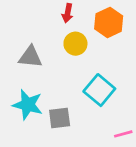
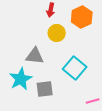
gray triangle: (30, 57) -> (35, 56), moved
cyan star: (28, 105) -> (21, 79), turned 30

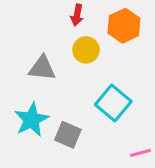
gray triangle: (35, 56) -> (42, 68), moved
gray square: (45, 89) -> (68, 135), turned 30

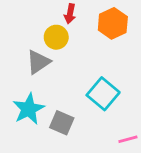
yellow circle: (86, 50) -> (56, 37), moved
gray triangle: (42, 68) -> (38, 62), turned -40

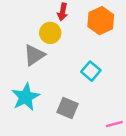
cyan square: (103, 94) -> (91, 71), moved, size x0.7
gray square: (62, 123) -> (67, 108), moved

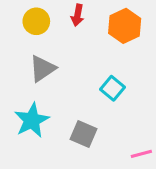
yellow circle: (50, 33) -> (36, 21), moved

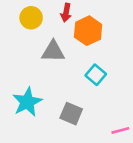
orange hexagon: (125, 26) -> (88, 31), moved
gray triangle: (42, 69) -> (53, 51), moved, turned 35

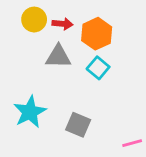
red arrow: (66, 13) -> (63, 24), moved, turned -96
cyan square: (96, 75) -> (98, 68), moved

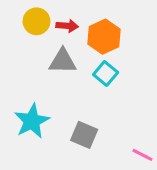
pink line: (132, 143) -> (142, 155), turned 42

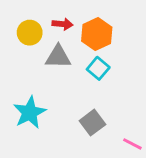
yellow circle: (36, 21) -> (30, 33), moved
gray square: (84, 135) -> (92, 123), moved, turned 30

